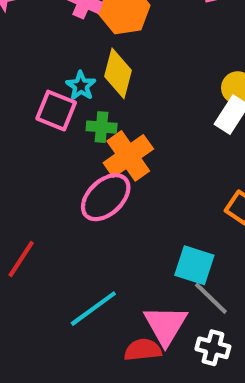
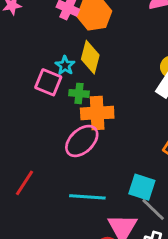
orange cross: (128, 156) -> (97, 113), turned 32
cyan line: (93, 309) -> (87, 197), moved, turned 40

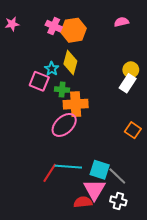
red line: (24, 183) -> (50, 173), moved
cyan square: (142, 187) -> (100, 170), moved

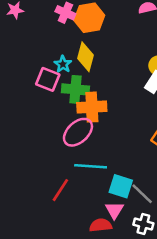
green cross: (62, 90) -> (75, 89), size x1.5
cyan line: (68, 167) -> (91, 166), moved
pink triangle: (94, 190) -> (114, 210), size x0.7

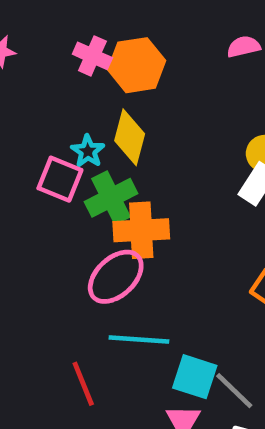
green cross: (75, 89) -> (111, 198), turned -32
red line: (60, 190) -> (83, 384), turned -55

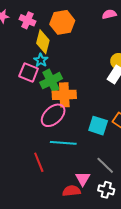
pink cross: (92, 56) -> (28, 20), moved
yellow diamond: (130, 137) -> (43, 42), moved
cyan square: (195, 377) -> (98, 126), moved

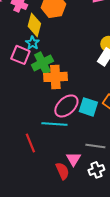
pink ellipse: (53, 115) -> (66, 106), moved
gray line: (105, 165) -> (95, 146), turned -36
white cross: (106, 190) -> (96, 170), turned -35
red semicircle: (71, 191) -> (62, 171), turned 72

